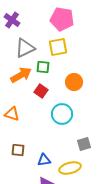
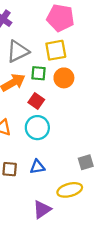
orange circle: (74, 82) -> (64, 78), moved
cyan circle: (62, 114) -> (37, 128), moved
blue triangle: (44, 160) -> (37, 167), moved

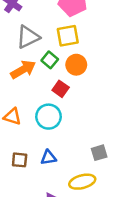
green square: (38, 73) -> (50, 60), turned 35
red square: (36, 101) -> (61, 89), moved

